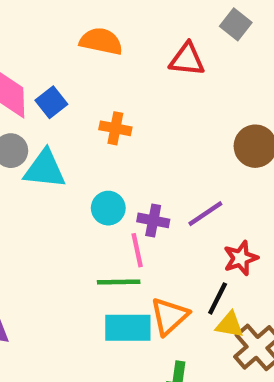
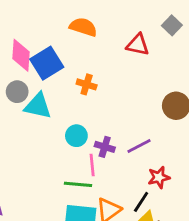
blue square: (51, 102) -> (47, 63), size x1.6

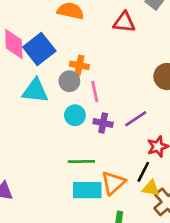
gray circle: (17, 92) -> (69, 81), moved
pink line: (92, 165) -> (95, 92), moved

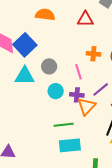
orange cross: (79, 65) -> (93, 54), moved
pink line: (95, 92) -> (79, 72), moved
orange triangle: (113, 183) -> (87, 106), moved

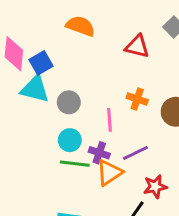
blue square: (25, 45) -> (41, 63), size x0.7
cyan triangle: (25, 76) -> (35, 89), moved
green line: (64, 125) -> (75, 164), moved

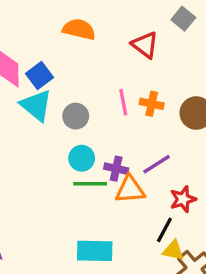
red triangle: (137, 46) -> (145, 45), turned 30
cyan triangle: (35, 89) -> (36, 105), turned 32
pink line: (109, 120) -> (123, 102), moved
orange triangle: (109, 173) -> (130, 189), turned 36

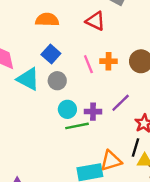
blue square: (40, 76) -> (51, 54), moved
orange triangle: (130, 189) -> (111, 161), moved

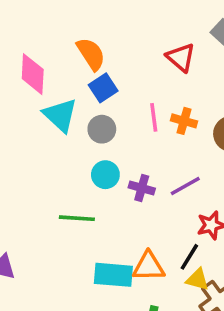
orange semicircle: (47, 20) -> (91, 54), moved, turned 40
green line: (77, 126) -> (77, 218), moved

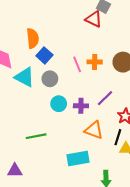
orange semicircle: (91, 54) -> (33, 38), turned 42
red triangle: (181, 57) -> (94, 19), moved
green line: (77, 218) -> (36, 136), moved
orange triangle: (149, 266) -> (94, 130), moved, turned 36

